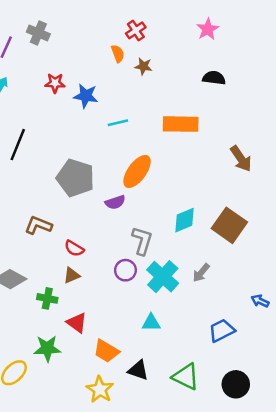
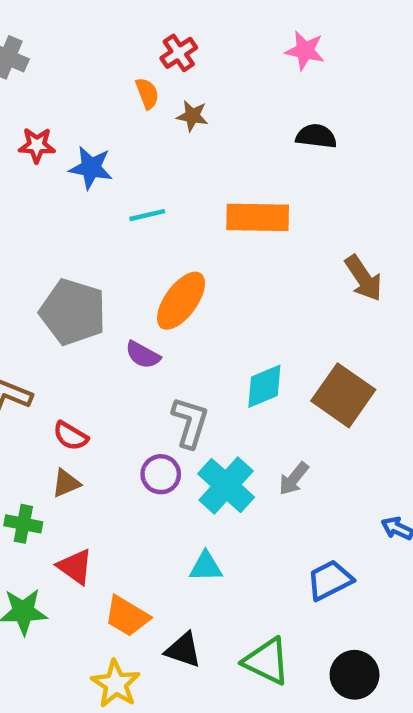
pink star: (208, 29) -> (305, 51), turned -30
purple semicircle: (115, 202) -> (143, 355), turned 48

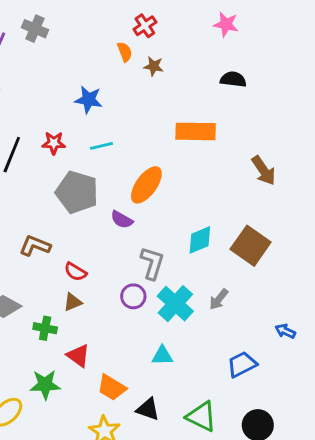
red star: (37, 145) -> (54, 143), moved
cyan line: (147, 215) -> (102, 146), moved

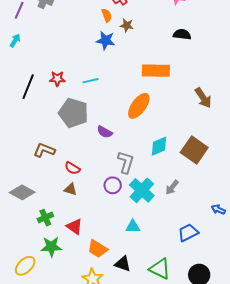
blue star: (88, 100) -> (106, 40), moved
orange ellipse: (146, 185) -> (139, 106), moved
brown triangle: (73, 302) -> (70, 189), turned 40
green cross: (45, 328) -> (45, 218), moved, turned -35

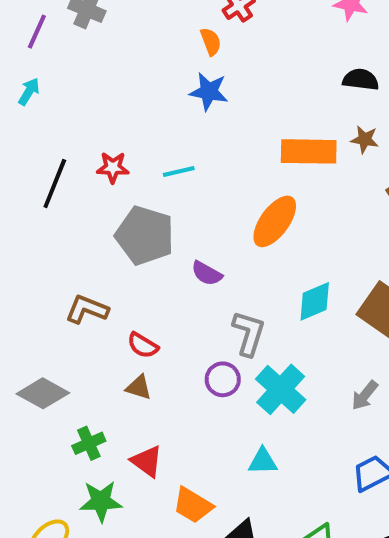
brown star: (127, 25) -> (365, 139), moved
gray arrow: (172, 187) -> (365, 395), moved

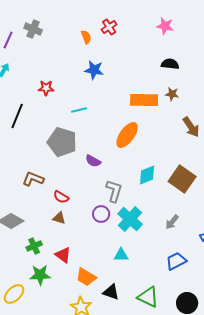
orange semicircle: (211, 42) -> (86, 37), moved
red star: (113, 167) -> (46, 88), moved

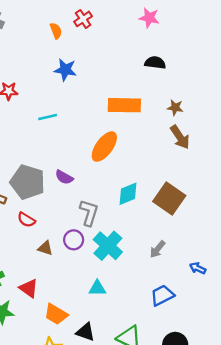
brown star: (172, 94) -> (175, 108), moved
gray pentagon: (62, 142) -> (28, 182), moved
brown triangle: (59, 218) -> (45, 248), moved

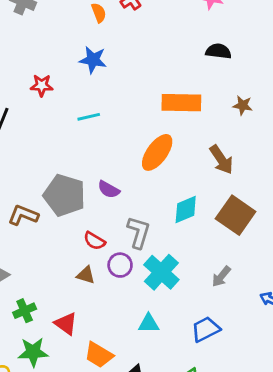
blue star: (65, 70) -> (93, 60), moved
brown arrow: (180, 137) -> (221, 160), moved
red semicircle: (26, 220) -> (94, 241), moved
blue trapezoid: (162, 295) -> (206, 329), moved

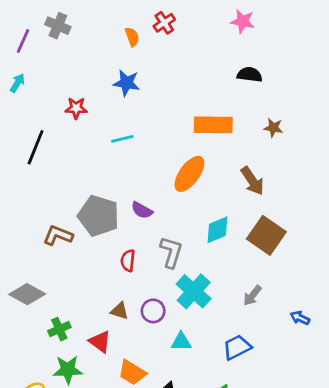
red semicircle: (94, 241) -> (128, 261), turned 65
purple circle: (120, 265) -> (153, 311), moved
brown triangle: (86, 275) -> (120, 311), moved

